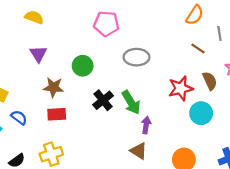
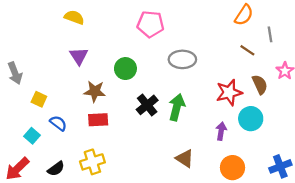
green arrow: (131, 102) -> (177, 107), turned -135
purple arrow: (146, 125) -> (221, 131), moved

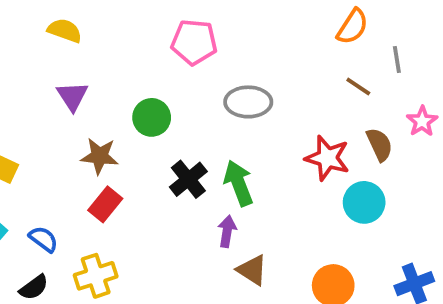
red star: (229, 92) -> (327, 158), turned 30
green arrow: (177, 107) -> (239, 183), turned -35
red rectangle: (98, 120) -> (105, 204), turned -48
blue semicircle: (58, 123) -> (43, 239), moved
purple arrow: (221, 131) -> (227, 231), moved

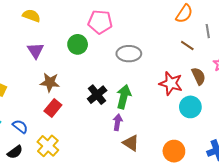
green circle: (152, 117) -> (78, 44), moved
green arrow: (239, 183) -> (124, 97), turned 35
yellow cross: (96, 276) -> (48, 146), turned -30

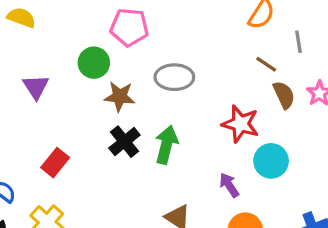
purple triangle: (35, 51) -> (36, 87), moved
brown semicircle: (199, 76) -> (284, 95), moved
brown star: (50, 82) -> (120, 96), moved
purple arrow: (118, 122) -> (229, 185), moved, turned -42

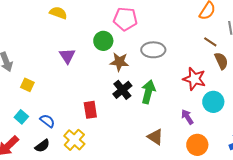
red rectangle: (55, 163) -> (90, 110), moved, turned -48

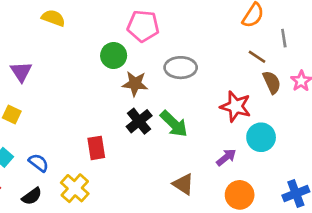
purple triangle: (67, 56) -> (21, 72), moved
green arrow: (148, 92) -> (174, 124), turned 120
purple arrow: (187, 117) -> (226, 157), turned 84

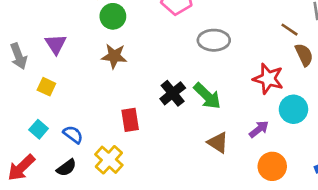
green circle: (114, 56) -> (113, 16), moved
brown star: (135, 84) -> (114, 56), moved
brown triangle: (183, 184) -> (218, 142), moved

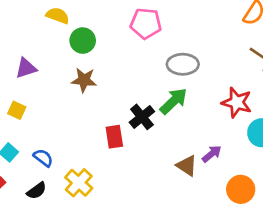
purple triangle: (56, 44) -> (26, 68), turned 45
green arrow: (207, 96) -> (174, 101), moved, turned -88
red rectangle: (130, 120) -> (114, 137), moved
purple arrow: (259, 129) -> (212, 154), moved

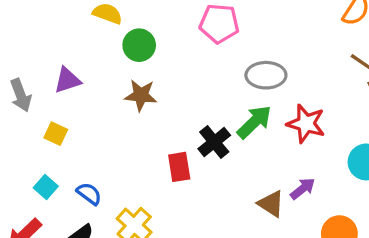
red star: (237, 102) -> (306, 124), moved

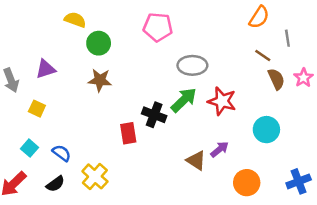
black cross: (214, 142) -> (154, 115), turned -30

